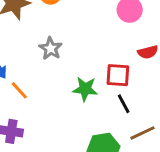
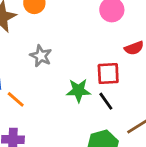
black line: (124, 104) -> (106, 101), moved

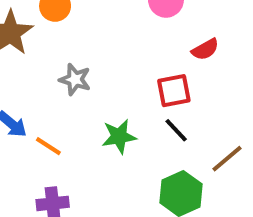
green star: (78, 90) -> (119, 136), moved

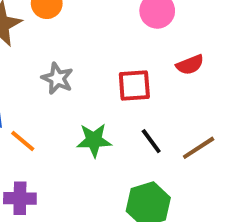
red square: (174, 91) -> (134, 86), moved
brown line: (227, 159) -> (199, 148), moved

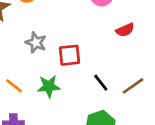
red square: (134, 86) -> (70, 55), moved
green star: (94, 140) -> (49, 86), moved

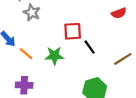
gray star: (36, 43) -> (32, 13), moved
black line: (101, 83) -> (90, 47), moved

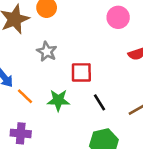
gray star: (32, 13) -> (47, 52), moved
black line: (90, 47) -> (99, 102), moved

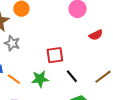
gray star: (47, 52) -> (12, 43), moved

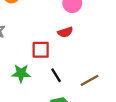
red semicircle: (96, 35) -> (65, 32), moved

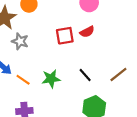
red square: (41, 50) -> (65, 36), moved

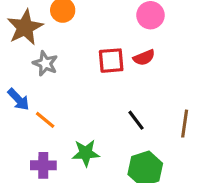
brown line: (118, 75) -> (185, 124), turned -48
green star: (51, 79) -> (86, 153), moved

